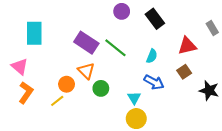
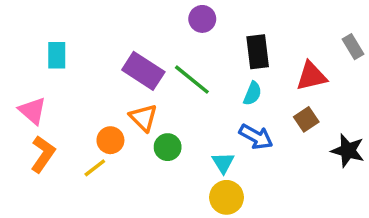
black rectangle: (155, 19) -> (258, 52), moved, turned 30
cyan rectangle: (34, 33) -> (57, 55), size x0.7

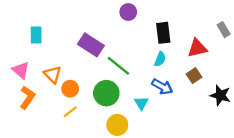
green line: (192, 80) -> (118, 66), moved
orange triangle: (143, 118) -> (53, 74), moved
green circle: (168, 147) -> (106, 93), size x1.5
yellow line: (95, 168) -> (70, 112), moved
yellow circle: (227, 197) -> (117, 125), moved

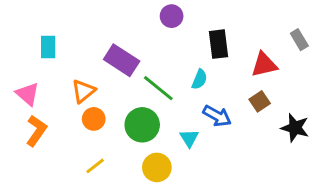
cyan semicircle: (160, 59) -> (199, 79), moved
orange triangle: (53, 74) -> (83, 91), moved, turned 36
yellow line: (70, 112) -> (95, 166), moved

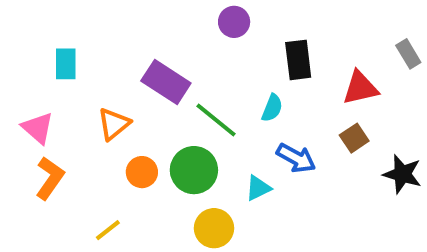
orange circle: (94, 119) -> (142, 172), moved
cyan triangle: (189, 138) -> (258, 188), turned 36
yellow line: (95, 166) -> (108, 230), moved

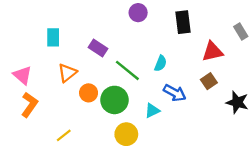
black rectangle: (298, 60) -> (183, 22), moved
cyan rectangle: (66, 64) -> (53, 37), moved
purple rectangle: (166, 82) -> (98, 48), size x0.7
orange circle: (142, 172) -> (89, 93), moved

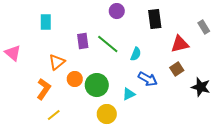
cyan rectangle: (53, 37) -> (46, 22), moved
purple rectangle: (98, 48) -> (83, 41), turned 49
green line: (127, 70) -> (108, 44), moved
pink triangle: (22, 75) -> (13, 53), moved
orange L-shape: (30, 105) -> (44, 89), moved

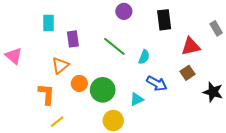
purple rectangle: (83, 41) -> (73, 39), moved
orange L-shape: (44, 89) -> (46, 94), turned -30

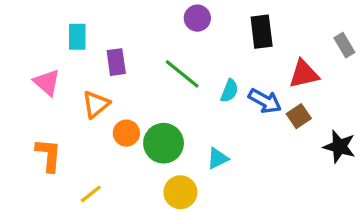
pink triangle: (14, 56) -> (47, 82), moved
blue arrow: (157, 83) -> (265, 101), moved
orange L-shape: (46, 94) -> (49, 155), moved

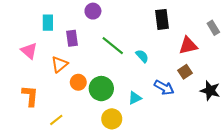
purple circle: (197, 18) -> (93, 11), moved
cyan semicircle: (229, 91) -> (142, 56), turned -64
blue arrow: (265, 101) -> (164, 87), moved

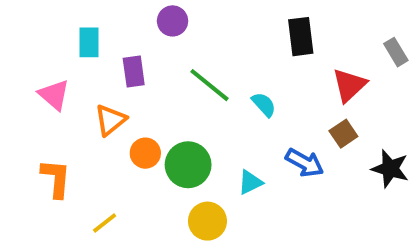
red triangle: (188, 46) -> (349, 85), turned -30

